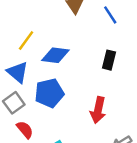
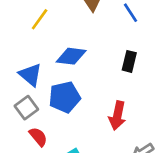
yellow line: (26, 41) -> (40, 19), moved

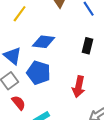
blue pentagon: (65, 97) -> (39, 73), turned 30

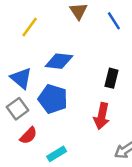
black rectangle: (88, 46) -> (111, 78), moved
red semicircle: (19, 103) -> (28, 136), turned 84

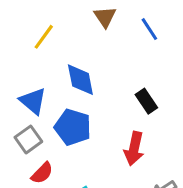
blue diamond: (59, 61) -> (80, 80), turned 72
black rectangle: (111, 78) -> (146, 101), turned -48

